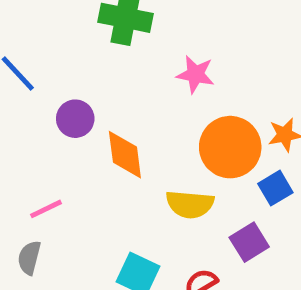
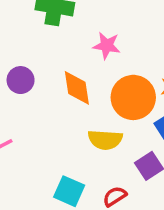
orange diamond: (125, 155) -> (77, 88), moved

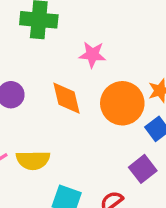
yellow semicircle: (105, 140) -> (33, 160), moved

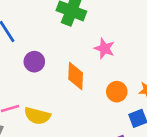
orange circle: (122, 103) -> (117, 92), size x0.6

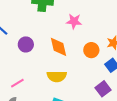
yellow semicircle: (37, 116) -> (57, 76), moved

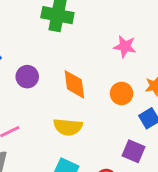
pink star: (74, 21) -> (125, 47), moved
purple square: (103, 89) -> (133, 151), turned -35

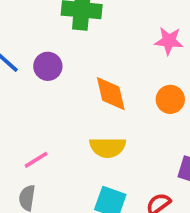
purple circle: (27, 77) -> (48, 66), moved

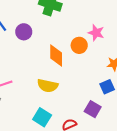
orange circle: (170, 99) -> (79, 45), moved

